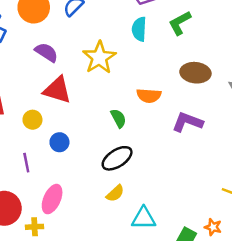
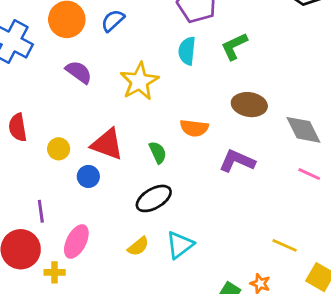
red triangle: (57, 90) -> (107, 144), moved
purple line: (26, 163) -> (41, 211), moved
yellow semicircle: (115, 193) -> (138, 246), moved
cyan triangle: (144, 218) -> (180, 245), moved, turned -40

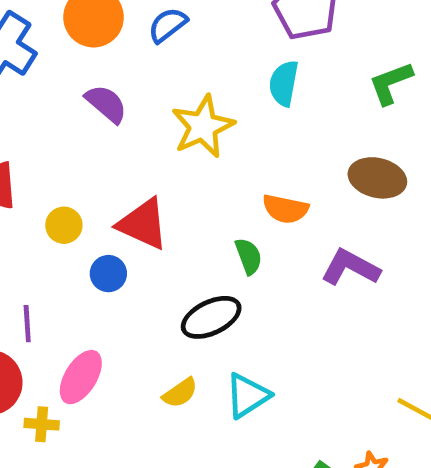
green L-shape: (234, 46) -> (391, 83), moved
green semicircle: (158, 152) -> (249, 256), moved

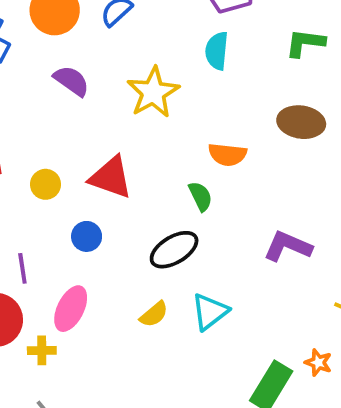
green L-shape: (391, 83) -> (305, 43), turned 33
purple L-shape: (350, 267) -> (288, 246), moved
blue circle: (108, 274) -> (87, 236), moved

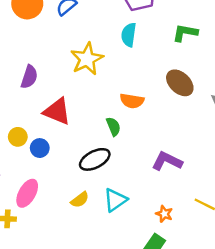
purple semicircle: (71, 81) -> (29, 77), moved, turned 70
brown ellipse: (301, 122) -> (180, 83), turned 32
yellow circle: (46, 184) -> (18, 137), moved
orange star: (318, 363) -> (164, 214), moved

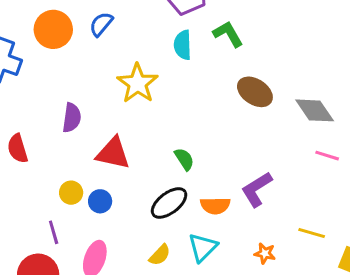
green L-shape: (185, 33) -> (228, 34), moved, turned 60
orange semicircle: (132, 101) -> (215, 206), moved
purple L-shape: (167, 161) -> (257, 189), turned -48

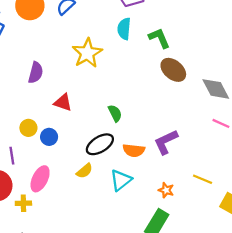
green L-shape: (228, 34) -> (159, 38), moved
red triangle: (113, 153) -> (63, 103), size x0.7
yellow semicircle: (160, 255) -> (84, 171), moved

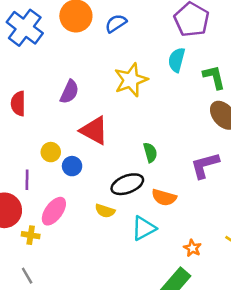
red triangle: (63, 103) -> (94, 130), size x1.4
purple L-shape: (166, 142) -> (205, 165), moved
yellow semicircle: (84, 171) -> (105, 211), turned 48

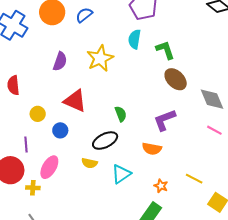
purple semicircle: (69, 92) -> (60, 61), moved
yellow circle: (51, 152) -> (38, 114), moved
orange semicircle: (164, 197) -> (152, 149), moved

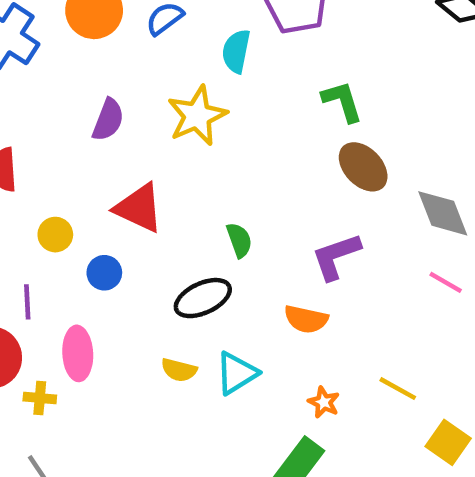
cyan semicircle: (135, 39) -> (236, 51), moved
yellow semicircle: (89, 163) -> (179, 370), moved
pink ellipse: (49, 167) -> (78, 353), turned -35

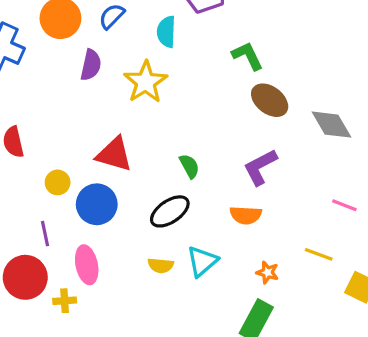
purple semicircle: (108, 120) -> (91, 65), moved
blue circle: (104, 273) -> (97, 204), size x1.6
pink line: (446, 282) -> (344, 205), moved

